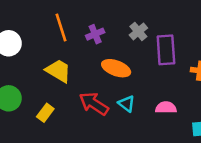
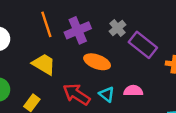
purple cross: (95, 34) -> (78, 30), size x1.5
purple rectangle: (166, 50) -> (143, 45), turned -48
pink semicircle: (166, 108) -> (133, 91), moved

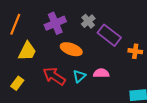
orange line: (46, 24) -> (15, 24), moved, turned 40
yellow trapezoid: (44, 64) -> (27, 51), turned 85
cyan triangle: (107, 94) -> (79, 76), turned 40

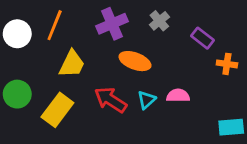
purple rectangle: (109, 35) -> (202, 38), moved, size x0.7
yellow rectangle: (17, 83) -> (57, 110), size x1.6

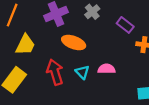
red arrow: (111, 100) -> (55, 72), turned 40
cyan triangle: (146, 100) -> (82, 72), turned -32

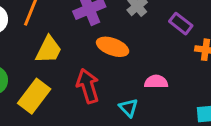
cyan triangle: (82, 72) -> (129, 108), moved

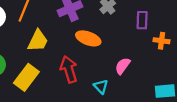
purple rectangle: (181, 24) -> (142, 20), turned 54
pink semicircle: (156, 82) -> (123, 66), turned -54

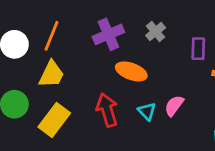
yellow trapezoid: (38, 41) -> (51, 74), moved
cyan triangle: (101, 87) -> (147, 111), moved

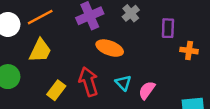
orange line: (51, 36) -> (40, 17), turned 40
pink semicircle: (174, 106) -> (147, 90), moved
yellow rectangle: (54, 120) -> (56, 90), moved, size x0.7

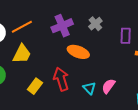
cyan triangle: (123, 83) -> (89, 88), moved

